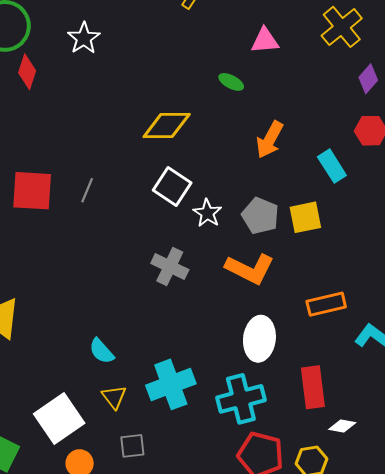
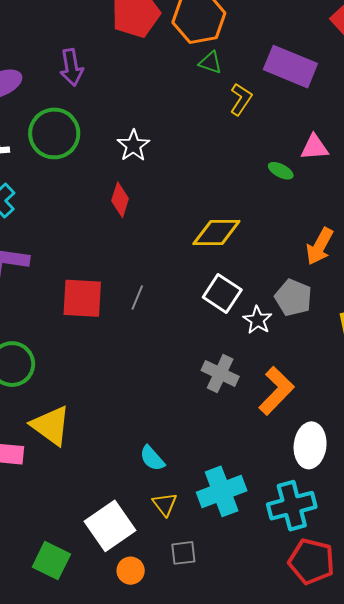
red diamond: (27, 72) -> (120, 200), moved
green ellipse: (231, 82) -> (281, 171), moved
gray pentagon: (260, 216) -> (293, 298), moved
orange L-shape: (250, 269) -> (276, 391), moved, turned -72

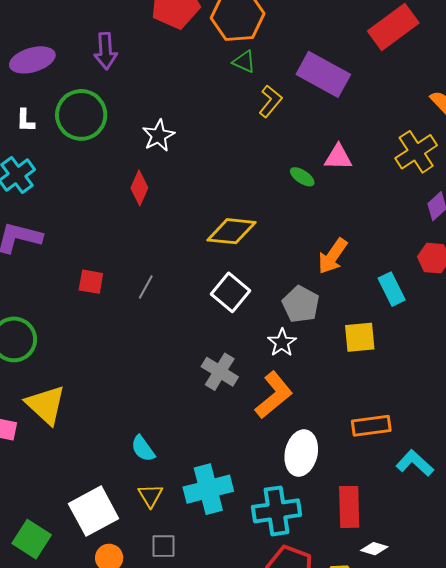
red square: (82, 298) -> (91, 282), size x0.6
white star: (258, 320) -> (282, 343), moved

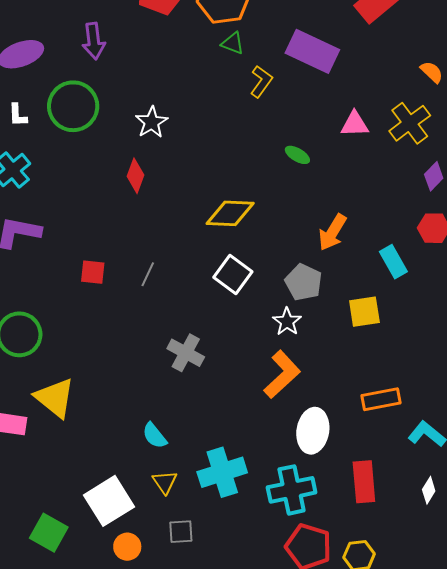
pink triangle: (338, 157) -> (355, 124), moved
gray cross: (220, 372) -> (186, 353), moved
white diamond: (374, 549) -> (429, 490), moved, turned -72

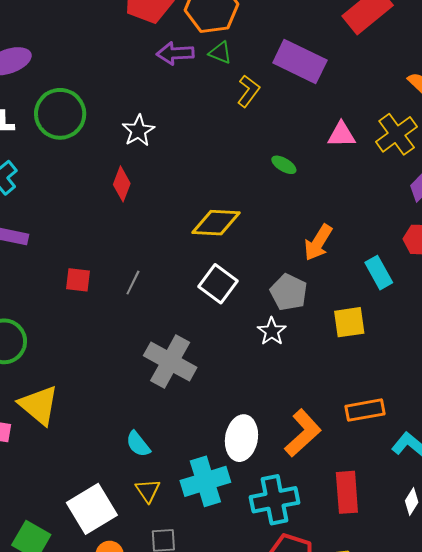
purple arrow: (94, 41) -> (175, 53), moved, turned 93
gray cross: (186, 353) -> (170, 361), size x1.4
orange L-shape: (282, 374) -> (303, 433), moved
white ellipse: (313, 431) -> (241, 438), moved

